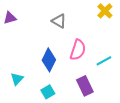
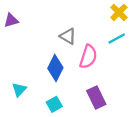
gray triangle: (59, 21) -> (68, 36), moved
cyan line: (104, 61) -> (117, 39), moved

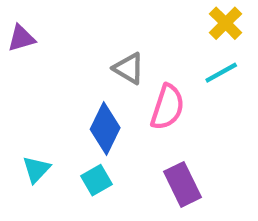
cyan square: (54, 104) -> (97, 180), moved

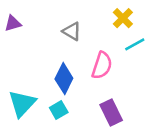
yellow cross: (226, 23) -> (123, 18), moved
gray triangle: (129, 68) -> (72, 31), moved
cyan triangle: (36, 169) -> (22, 103), size x1.6

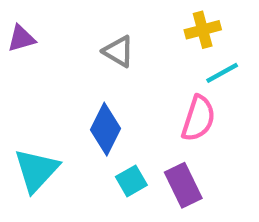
yellow cross: (123, 18) -> (203, 30), turned 30
pink semicircle: (102, 65) -> (198, 118), moved
cyan square: (59, 110) -> (131, 181), moved

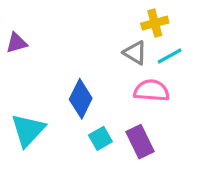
purple triangle: (21, 38) -> (16, 43), moved
gray triangle: (118, 51) -> (135, 53), moved
pink semicircle: (198, 118) -> (152, 91), turned -104

